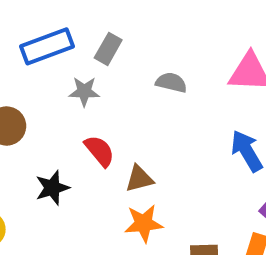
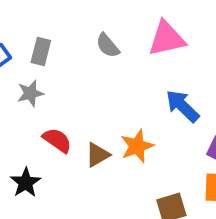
gray semicircle: (171, 83) -> (108, 46), moved, turned -128
orange star: (144, 223) -> (137, 146), moved

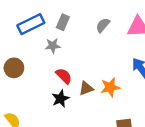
gray semicircle: (108, 46) -> (103, 25), turned 70
black star: (26, 183) -> (60, 99), moved

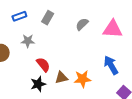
blue rectangle: (31, 24) -> (19, 16), size x0.6
gray star: (53, 46) -> (28, 41), moved

